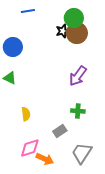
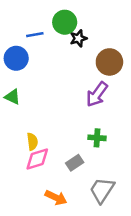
blue line: (28, 11) -> (35, 35), moved
green circle: (74, 18) -> (65, 22), moved
brown circle: (77, 33) -> (109, 62), moved
pink diamond: (30, 148) -> (37, 159), moved

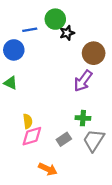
gray trapezoid: (102, 190) -> (94, 140), moved

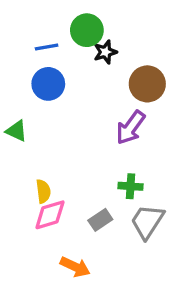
blue circle: (14, 50) -> (48, 84), moved

